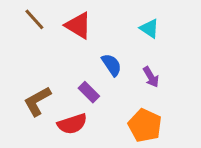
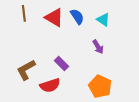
brown line: (34, 19) -> (24, 13), turned 35
blue semicircle: (112, 65) -> (77, 17), moved
purple arrow: (151, 77) -> (98, 47), moved

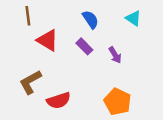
red triangle: (54, 18) -> (48, 40), moved
cyan triangle: (103, 20) -> (133, 18), moved
purple rectangle: (61, 63) -> (84, 46), moved

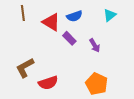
cyan triangle: (133, 18) -> (110, 15), turned 48
blue semicircle: (90, 19) -> (74, 16), turned 105
red triangle: (48, 40) -> (51, 22), moved

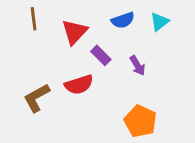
blue semicircle: (74, 16) -> (123, 20), moved
red triangle: (51, 22) -> (75, 32), turned 42
red semicircle: (48, 83) -> (79, 85), moved

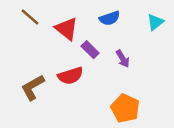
brown line: (34, 19) -> (30, 17), turned -42
cyan triangle: (159, 22) -> (155, 22), moved
red triangle: (75, 32) -> (67, 29), turned -35

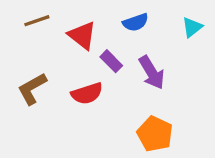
brown line: (30, 17) -> (37, 21), turned -60
purple arrow: (123, 59) -> (152, 72), size x1.5
brown L-shape: (33, 87) -> (32, 89), moved

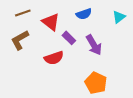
brown L-shape: (32, 89) -> (20, 40), moved

